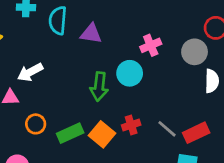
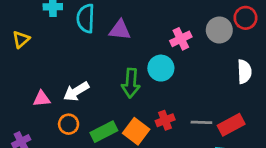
gray circle: (195, 52) -> (219, 30), moved
white arrow: (30, 72) -> (76, 91), moved
gray line: (167, 129) -> (201, 122), turned -36

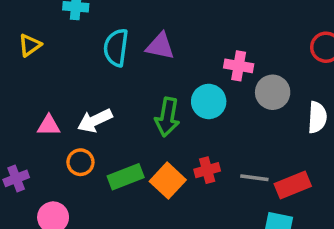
cyan semicircle: (86, 18) -> (116, 48), moved
gray circle: (219, 30) -> (273, 92), moved
pink cross: (181, 39) -> (239, 66), turned 30

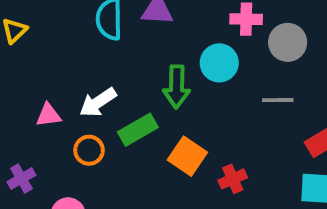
red cross: (207, 170) -> (233, 179), moved
green rectangle: (126, 177) -> (138, 130), moved
gray line: (254, 178) -> (278, 100), moved

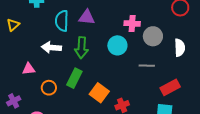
green arrow: (177, 87) -> (82, 48), moved
white arrow: (98, 102) -> (51, 47), moved, turned 36
green rectangle: (138, 130) -> (74, 78), turned -36

